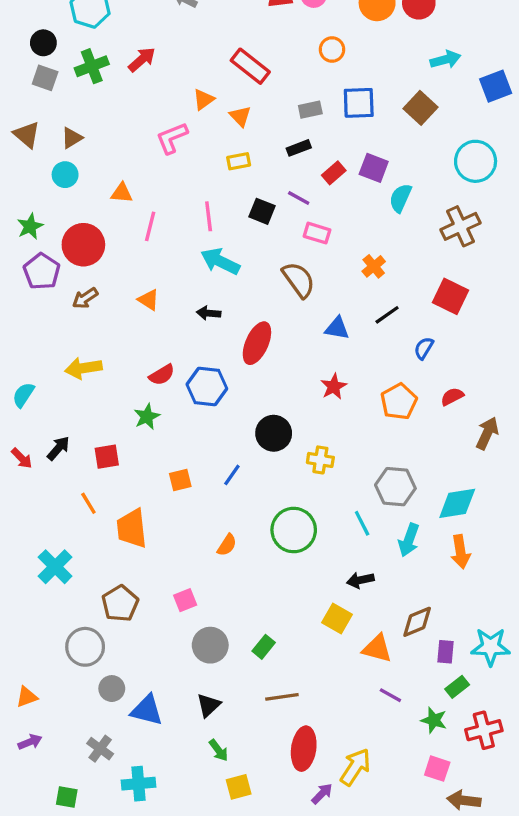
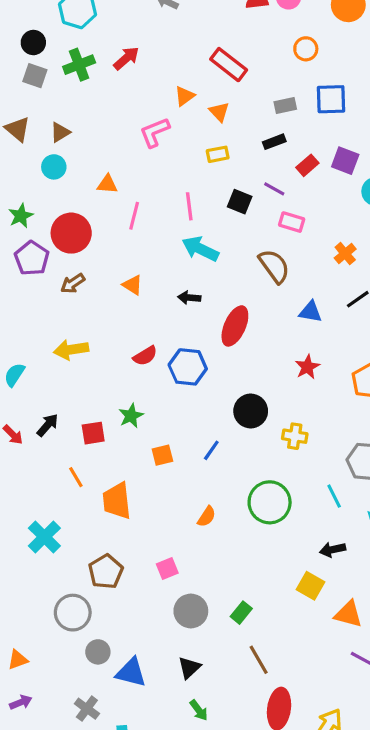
green star: (147, 417) -> (131, 416), moved
brown line: (282, 697) -> (259, 660), turned 68

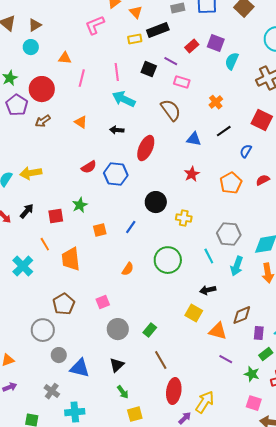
black rectangle: (274, 142) -> (158, 30), moved, size x1.5
yellow arrow: (71, 350) -> (31, 173), moved
cyan cross: (44, 537) -> (23, 266), moved

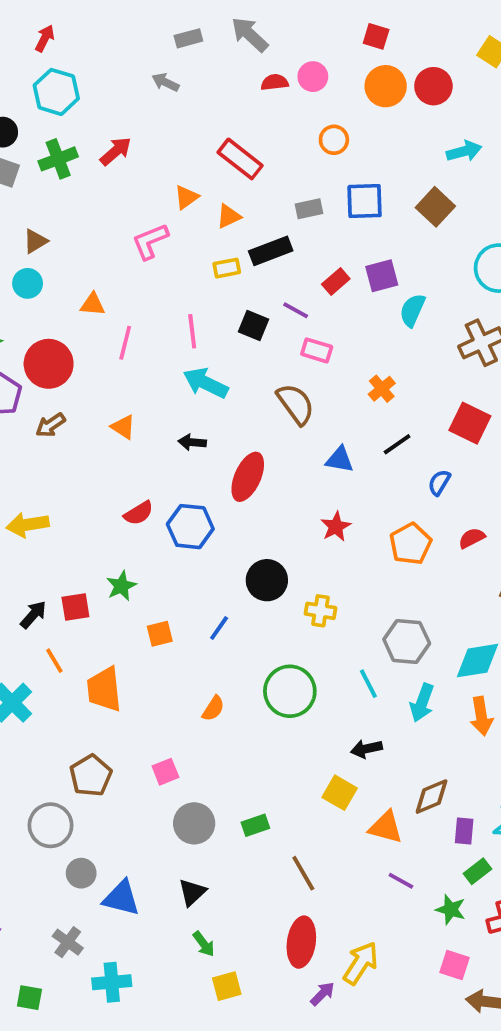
orange triangle: (136, 12) -> (229, 216), turned 48
purple square: (216, 43) -> (382, 276), turned -36
black arrow: (27, 211) -> (33, 615), moved
green rectangle: (150, 330) -> (255, 825), turned 32
brown line: (161, 360) -> (303, 873), moved

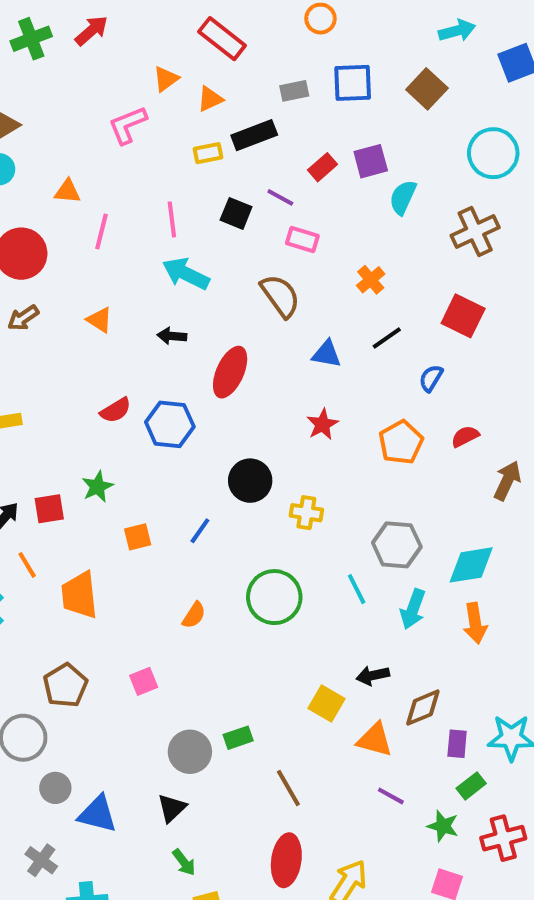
black arrow: (366, 749) -> (373, 675), moved
gray circle: (194, 823) -> (190, 752), moved

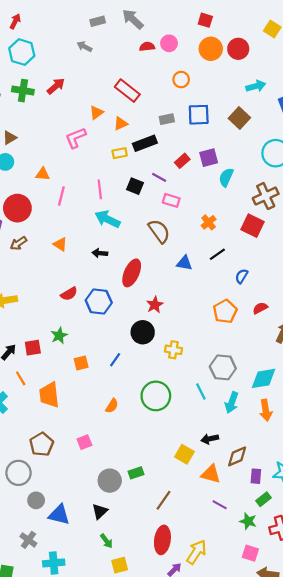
green cross: (31, 39) -> (23, 91), turned 30
red square: (463, 316) -> (253, 226), moved
red star: (322, 424) -> (155, 305), moved
brown line: (288, 788) -> (164, 500), turned 65

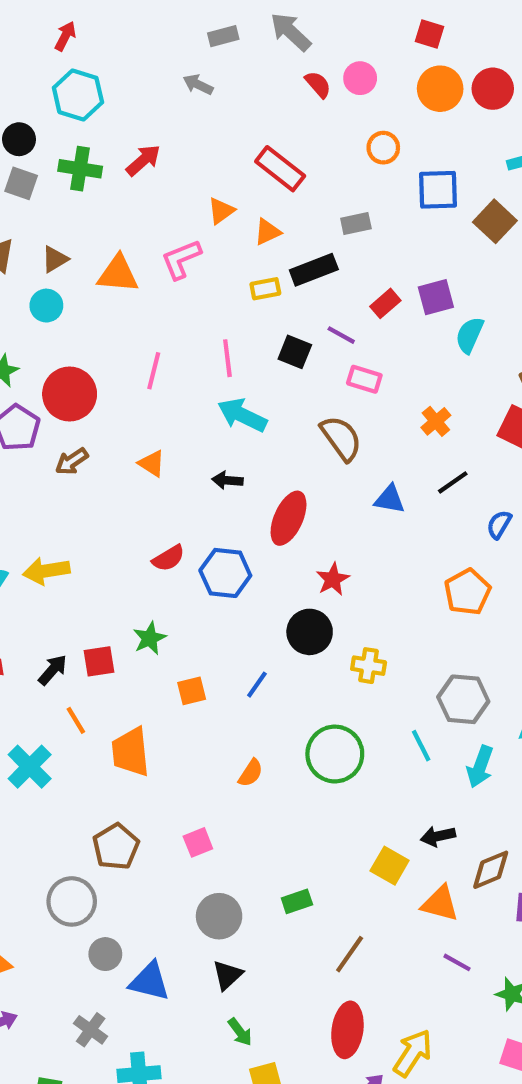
red semicircle: (147, 47) -> (318, 84), turned 56
blue square: (199, 115) -> (438, 190), moved
orange triangle: (43, 174) -> (118, 274), moved, size x1.5
gray circle: (110, 481) -> (219, 916), moved

